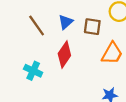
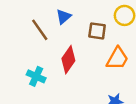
blue triangle: (66, 22) -> (64, 17), moved

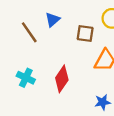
red diamond: (68, 60) -> (62, 79), moved

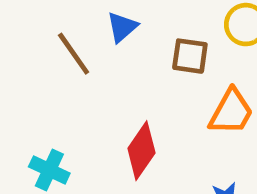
cyan cross: (26, 78) -> (49, 170), moved

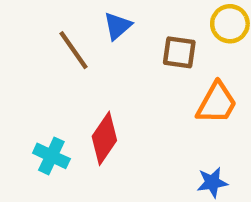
red diamond: (141, 151) -> (104, 138), moved

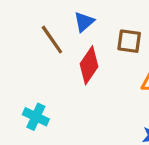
red diamond: (104, 138) -> (89, 65), moved

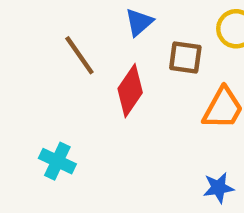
blue triangle: (84, 22) -> (139, 22), moved

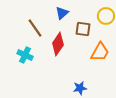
cyan cross: (57, 161) -> (25, 55), moved
blue star: (218, 188) -> (80, 88), moved

